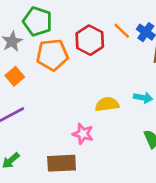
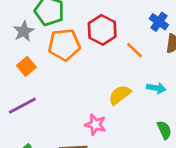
orange line: (122, 31) -> (135, 50), moved
yellow semicircle: (107, 104) -> (120, 95), turned -30

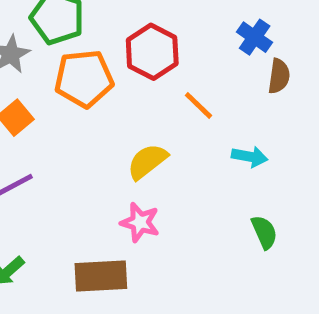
orange line: (135, 50) -> (198, 105), moved
yellow semicircle: (120, 95) -> (147, 161), moved

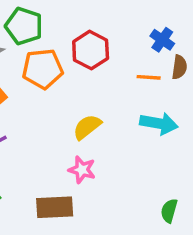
orange line: (198, 105) -> (149, 77), moved, turned -40
cyan arrow: (250, 157) -> (159, 123), size x1.5
green semicircle: (264, 232) -> (169, 211), moved, turned -140

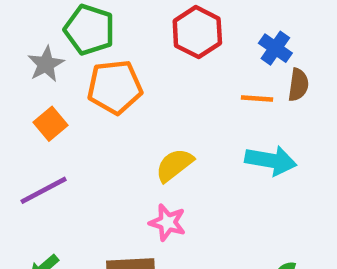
red hexagon: (91, 50) -> (197, 32), moved

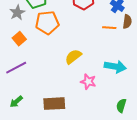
cyan arrow: (271, 160) -> (115, 67), moved
pink star: (167, 222) -> (88, 82), moved

